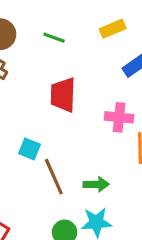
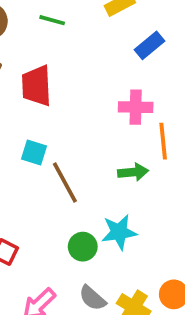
red trapezoid: (63, 95) -> (36, 86), moved
green arrow: (96, 184) -> (133, 172), moved

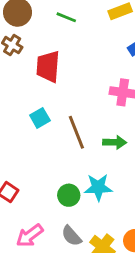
cyan square: (34, 153) -> (40, 118), turned 36
brown line: (65, 183) -> (76, 132), moved

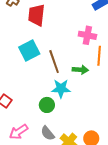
cyan square: (40, 118) -> (29, 51), size x1.5
cyan star: (98, 187) -> (61, 89), moved

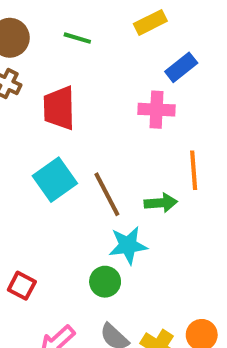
pink cross: (87, 35) -> (156, 110), moved

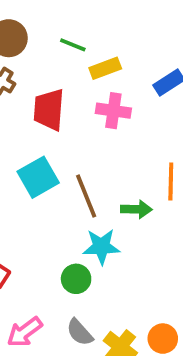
yellow rectangle: (150, 22) -> (105, 68), moved
pink cross: (156, 110) -> (113, 111), moved

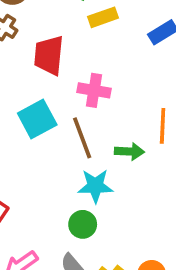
pink cross: (113, 111) -> (94, 90), moved
green circle: (76, 279) -> (83, 224), moved

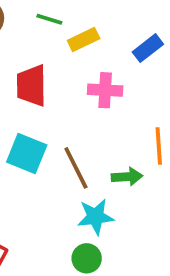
pink cross: (94, 90) -> (105, 90), moved
cyan square: (37, 119) -> (27, 154), turned -33

